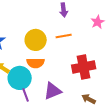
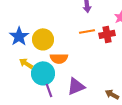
yellow circle: (36, 40) -> (43, 39), moved
red cross: (84, 67) -> (107, 34), moved, size x0.7

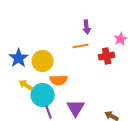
orange line: (87, 31) -> (81, 46), moved
purple triangle: (76, 86) -> (76, 108), turned -36

